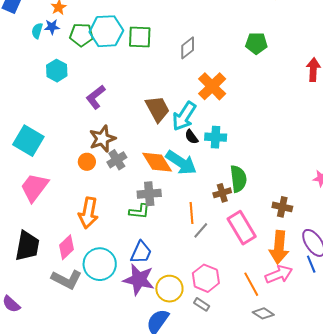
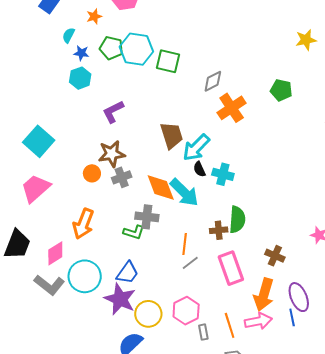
blue star: (52, 27) -> (81, 53), moved
orange cross: (212, 86) -> (232, 108), moved
gray rectangle: (202, 304) -> (203, 332), moved, turned 35

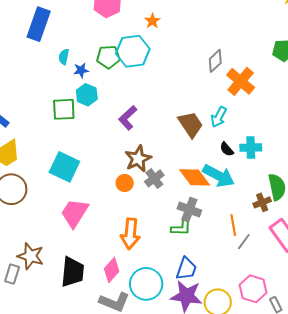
orange star: (94, 16) -> (152, 21), moved
green square: (168, 61) -> (64, 109), moved
cyan arrow: (196, 148) -> (219, 117), moved, size x0.7
gray cross: (147, 217) -> (189, 210), turned 30

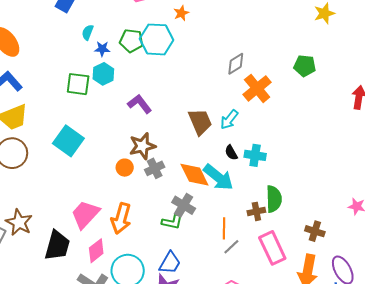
purple L-shape: (128, 118) -> (140, 104), turned 85
pink trapezoid: (75, 213) -> (85, 214), moved

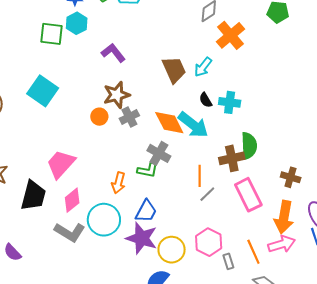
brown cross: (256, 211) -> (232, 158), size x1.4
orange arrow: (121, 218) -> (118, 183), moved, size x0.7

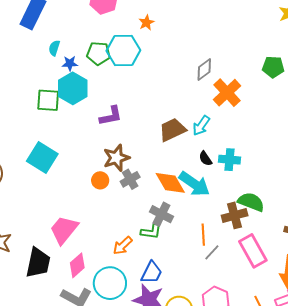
cyan hexagon: (77, 23) -> (73, 88), size x1.4
purple L-shape: (113, 53) -> (111, 116), turned 120
brown trapezoid: (174, 70) -> (172, 130), turned -88
green semicircle: (249, 146) -> (251, 202), turned -64
orange arrow: (118, 183) -> (123, 246), turned 35

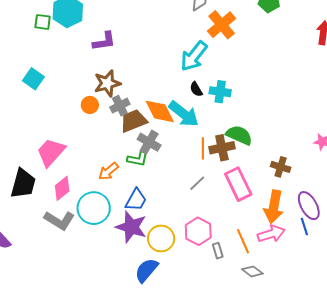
green square: (48, 100) -> (43, 22), size x0.7
cyan arrow: (201, 126) -> (194, 56), size x1.5
brown trapezoid: (172, 130) -> (134, 121), moved
cyan square: (42, 157) -> (33, 79), size x0.7
orange line: (203, 235) -> (203, 148), moved

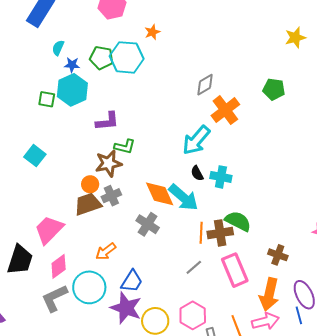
gray cross: (120, 106) -> (111, 196), moved
brown trapezoid: (134, 121) -> (88, 204), moved
green L-shape: (138, 159) -> (125, 146), moved
gray L-shape: (59, 220) -> (54, 298), turned 120

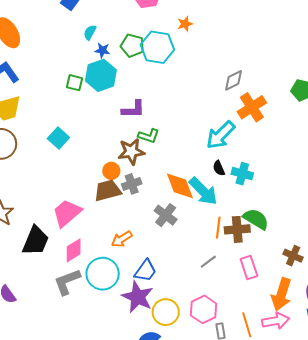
pink rectangle: (235, 270) -> (249, 267), size x0.7

